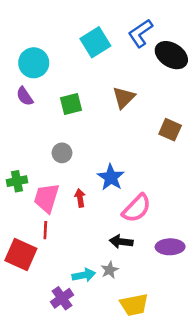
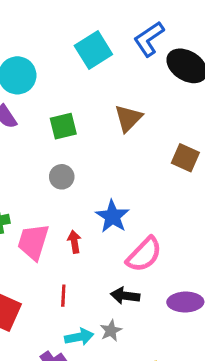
gray circle: (62, 153) -> (62, 177), moved
red line: (45, 230) -> (63, 296), moved

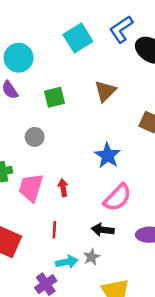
gray circle: (62, 177) -> (35, 137), moved
blue star: (112, 216) -> (108, 155), moved

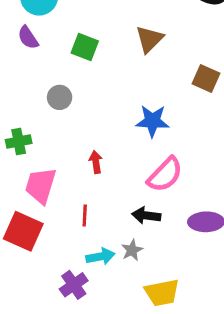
green square: (54, 97) -> (85, 47), turned 35
blue star: (108, 155) -> (152, 121), turned -30
pink trapezoid: (31, 188) -> (41, 186), moved

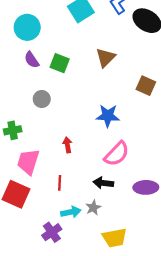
purple semicircle: (28, 38) -> (32, 60), moved

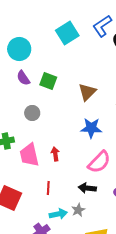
brown triangle: (106, 58) -> (87, 92), moved
pink trapezoid: (28, 162) -> (29, 155), moved, turned -30

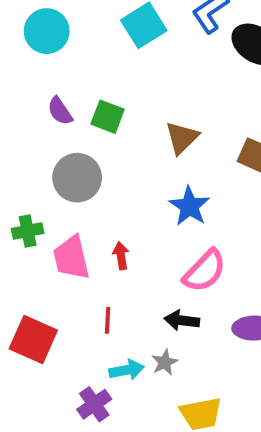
cyan circle: (19, 49) -> (47, 31), moved
gray circle: (32, 113) -> (77, 178), size x1.6
blue star: (91, 128) -> (189, 206), turned 30

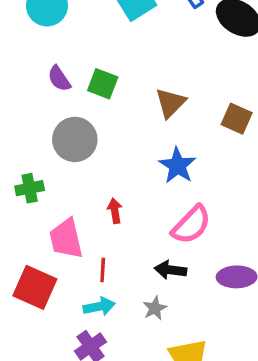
pink trapezoid: (71, 258) -> (66, 239), moved
cyan arrow: (127, 370) -> (99, 306), moved

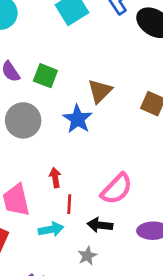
blue star: (177, 166) -> (78, 119), moved
red line: (103, 270) -> (69, 204), moved
cyan arrow: (99, 306) -> (51, 229), moved

